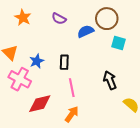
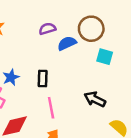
purple semicircle: (59, 19) -> (47, 29), moved, turned 136
black arrow: (110, 80) -> (95, 99), turned -42

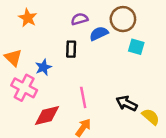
black rectangle: (43, 79) -> (71, 49), moved
black arrow: (95, 99) -> (127, 103), moved

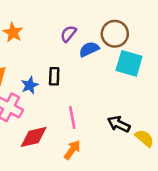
purple semicircle: (80, 19) -> (68, 34), turned -35
cyan square: (136, 47) -> (129, 63), size x1.5
black rectangle: (71, 49) -> (54, 76), moved

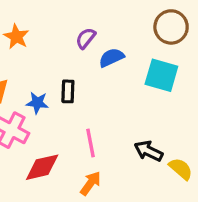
brown circle: (115, 34) -> (171, 27), moved
blue star: (30, 85) -> (37, 103), turned 30

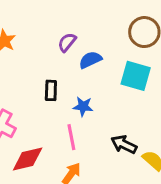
blue star: (37, 103) -> (83, 106), moved

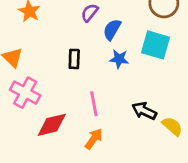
blue semicircle: (90, 60) -> (112, 30), turned -35
blue star: (83, 106) -> (119, 59), moved

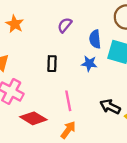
blue semicircle: (112, 30) -> (95, 39), moved, turned -36
red diamond: (52, 125) -> (33, 118), turned 44

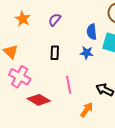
purple semicircle: (65, 25) -> (55, 20), moved
orange arrow: (68, 130) -> (87, 110), moved

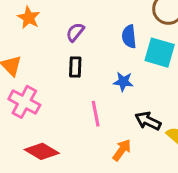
purple semicircle: (55, 20) -> (75, 32), moved
blue star: (87, 53) -> (123, 82), moved
red diamond: (39, 100) -> (42, 151), moved

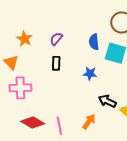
orange star: (29, 18) -> (25, 39), moved
pink cross: (24, 102) -> (20, 88), turned -30
pink line: (96, 114) -> (59, 126), moved

